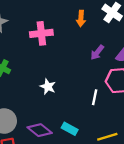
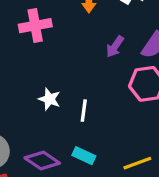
white line: (95, 97) -> (84, 111), moved

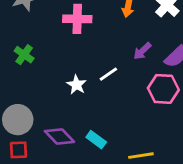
white line: (84, 111) -> (108, 74), moved, turned 36

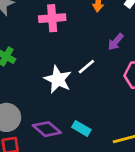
white star: (76, 85) -> (58, 79), size x1.5

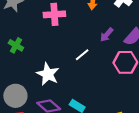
white star: (58, 79) -> (48, 74), moved

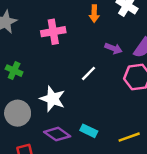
purple arrow: (107, 35) -> (113, 48), turned -104
gray circle: (15, 96) -> (18, 113), moved

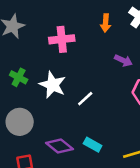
white line: (88, 73) -> (85, 99), moved
white star: (53, 99) -> (53, 85), moved

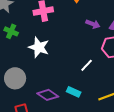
green cross: (19, 77) -> (11, 31), moved
white line: (85, 99) -> (87, 65), moved

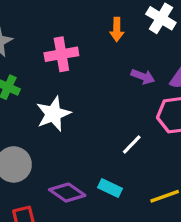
white star: (39, 47) -> (53, 114), turned 30

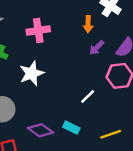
orange arrow: (117, 30) -> (88, 24), moved
purple arrow: (143, 77) -> (97, 48), turned 112

